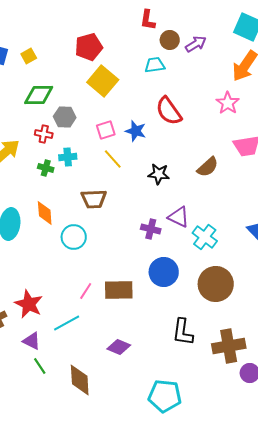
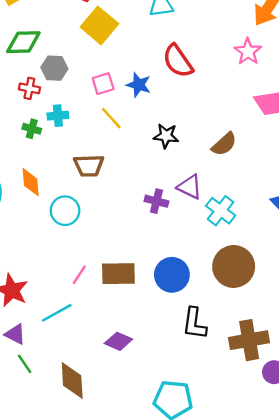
brown semicircle: (208, 167) -> (224, 144), moved
blue circle: (164, 272) -> (172, 275), moved

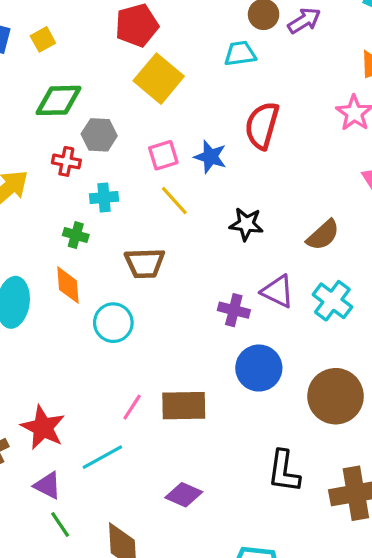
red semicircle: (178, 61) -> (262, 125), turned 51
green cross: (32, 129) -> (76, 235), moved
cyan cross: (221, 211) -> (332, 301), moved
blue circle: (172, 275) -> (259, 368), moved

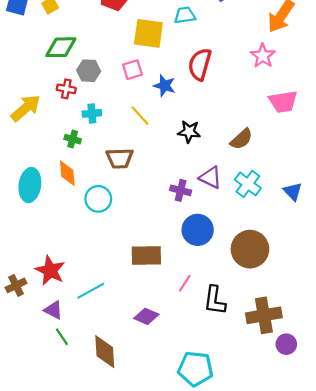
yellow square: (159, 79) -> (148, 33), moved, turned -32
pink square: (163, 155) -> (132, 70), moved
pink line: (132, 407) -> (185, 283), moved

